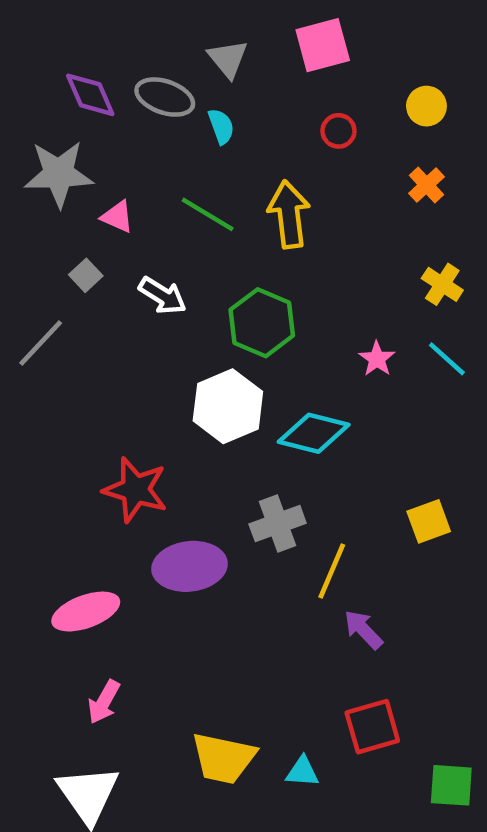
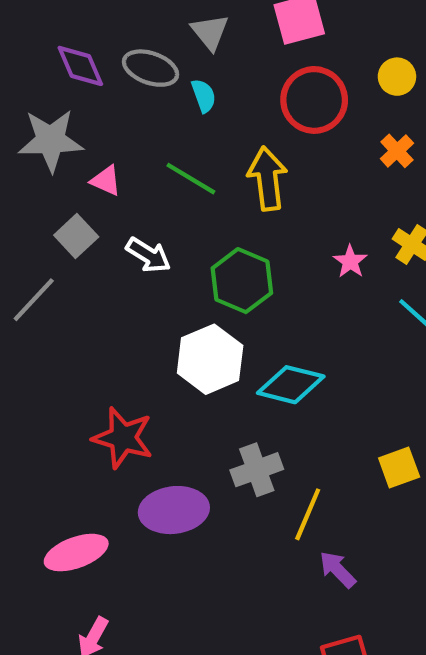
red circle: (338, 131) -> (314, 100), size x2.0
gray square: (86, 275) -> (76, 236), size x1.4
pink star: (377, 359) -> (350, 261), moved

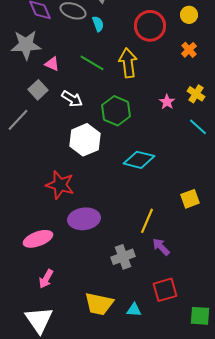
white hexagon: (210, 359) -> (85, 140), moved
gray cross: (257, 470) -> (123, 257), moved

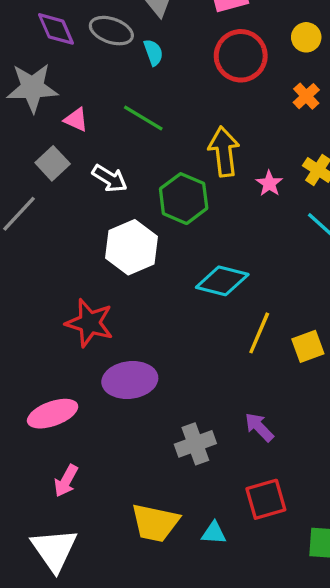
yellow arrow: (128, 63) -> (224, 152), moved
yellow line: (147, 221) -> (259, 333), moved

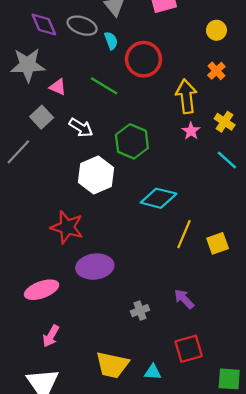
red circle: (241, 56) -> (143, 59), moved
yellow arrow: (224, 152) -> (186, 96), moved
gray cross: (195, 444) -> (140, 311), size x0.7

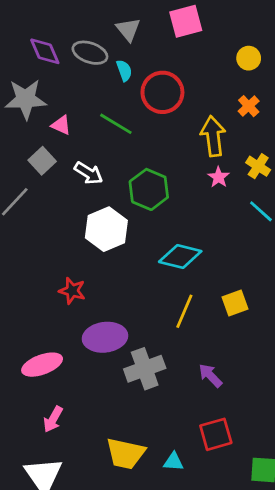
red star: (67, 227) -> (72, 291), size x0.7
yellow line: (184, 234) -> (184, 311), moved
yellow square: (218, 243) -> (235, 303), moved
gray cross: (140, 311) -> (145, 369), moved, size x1.8

